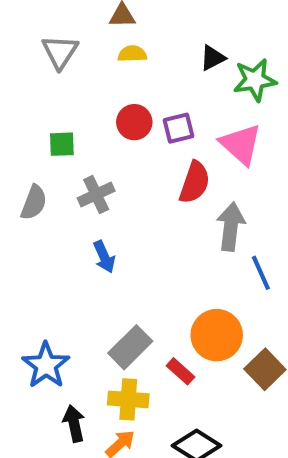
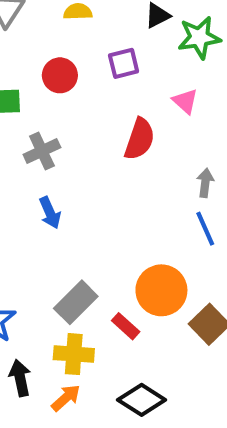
red circle: (134, 122) -> (60, 75), moved
purple square: (178, 128) -> (124, 63), moved
pink triangle: (241, 144) -> (185, 101), size x0.6
gray arrow: (231, 227) -> (205, 183), moved, size x0.6

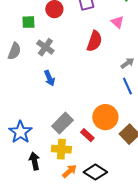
gray cross: (42, 151) -> (45, 47), turned -30
gray arrow: (205, 183) -> (127, 63), turned 48
orange arrow: (66, 398) -> (69, 171), moved

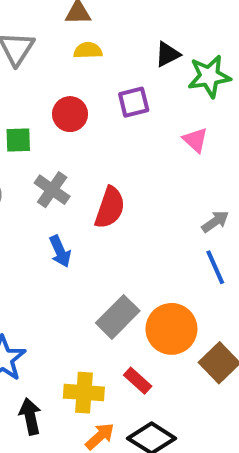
red semicircle: (94, 41) -> (110, 208), moved
gray rectangle: (62, 123) -> (118, 317), moved
red rectangle: (87, 135) -> (138, 381), moved

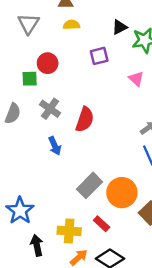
red circle: (70, 114) -> (48, 63), moved

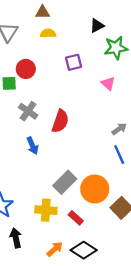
black triangle: (119, 27) -> (97, 26), moved
yellow cross: (69, 231) -> (46, 210), moved

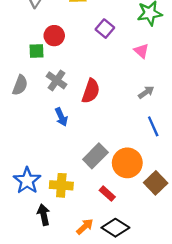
purple square: (74, 62) -> (105, 29), turned -36
gray arrow: (119, 129) -> (146, 92), moved
yellow cross: (46, 210) -> (61, 185), moved

